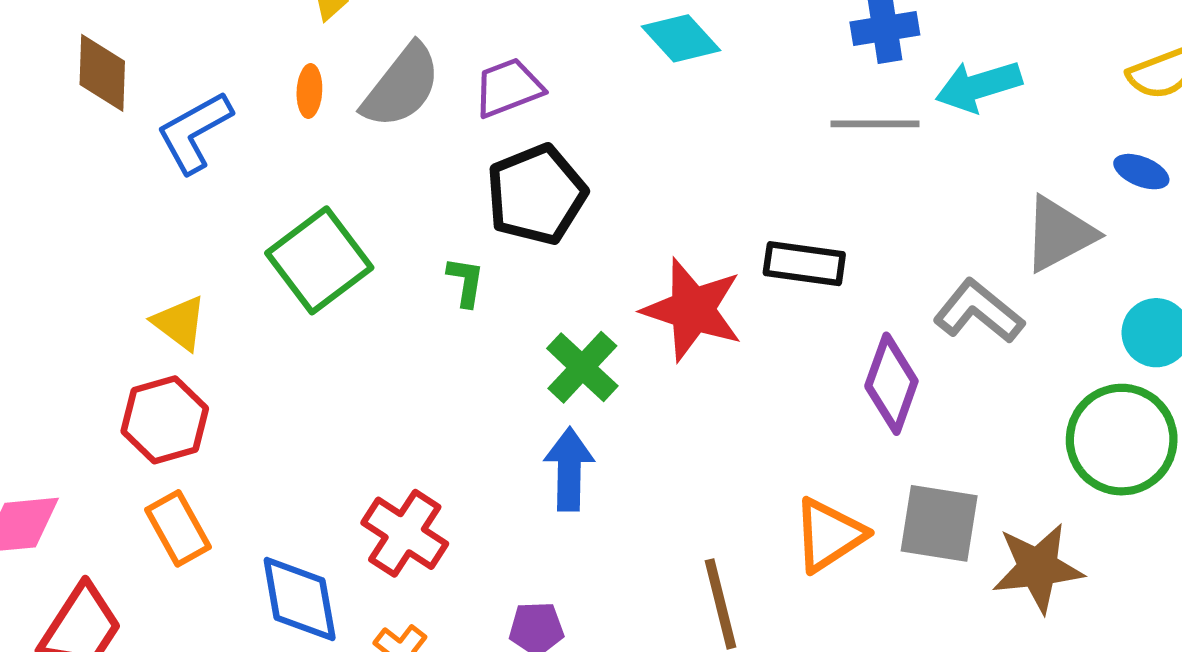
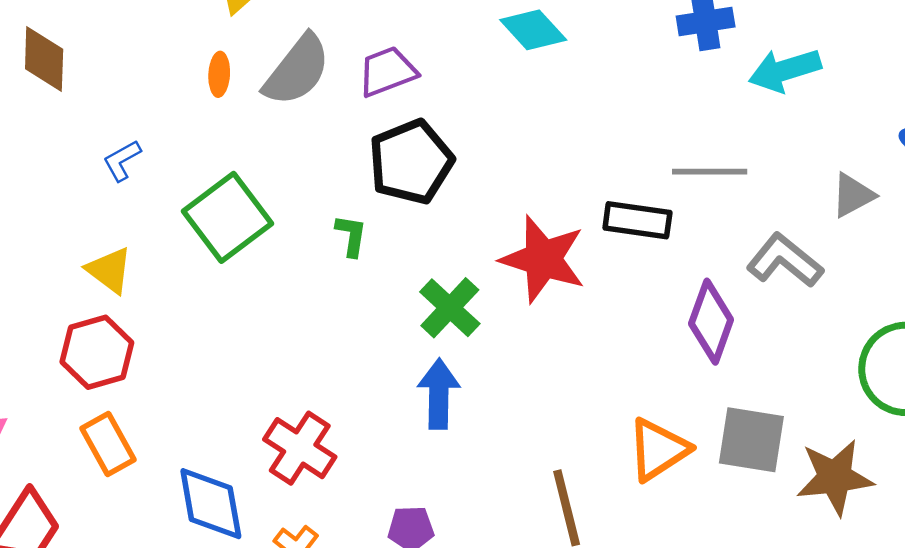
gray line: (875, 124) -> (710, 172), moved
blue L-shape: (194, 132) -> (122, 160), moved, size x0.6
gray triangle: (1059, 234) -> (853, 195), size x0.7

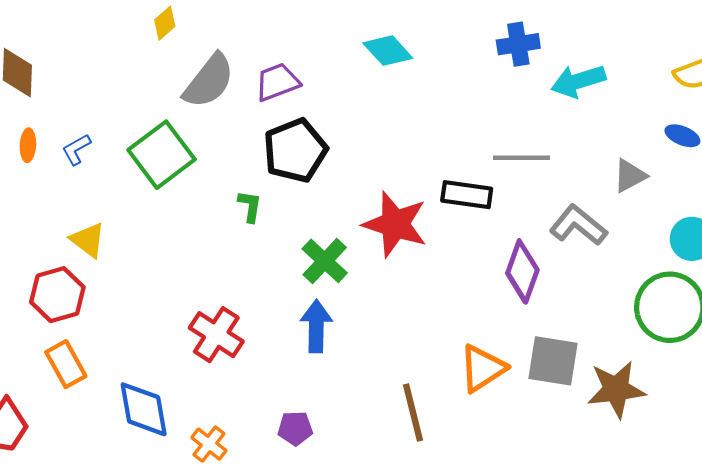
orange ellipse: (219, 74) -> (28, 145), moved
green square: (228, 217) -> (162, 155), moved
yellow triangle: (109, 270) -> (88, 240), moved
red cross: (300, 448) -> (216, 335), moved

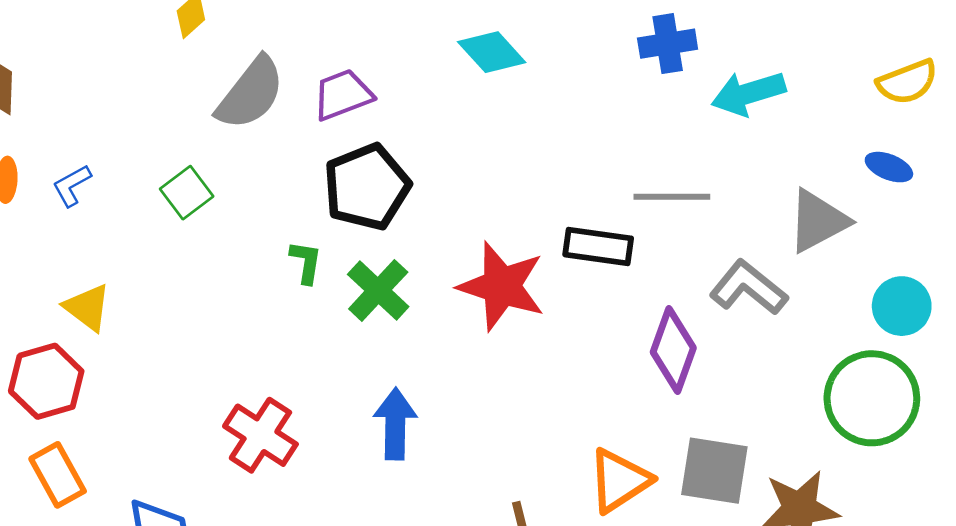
green square: (162, 155) -> (187, 193), size x0.6
gray triangle: (630, 176) -> (818, 221), size x1.4
green cross: (325, 261) -> (378, 290), moved

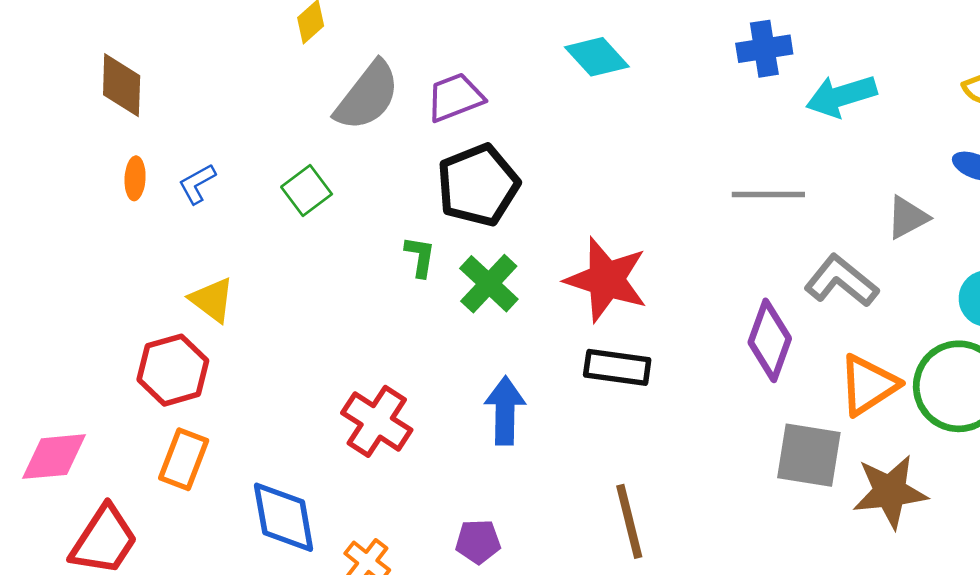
gray triangle: (818, 221) -> (907, 217), size x0.7
black rectangle: (598, 246) -> (617, 367), moved
orange rectangle: (58, 475) -> (184, 459), turned 50
orange triangle: (619, 481) -> (868, 385), moved

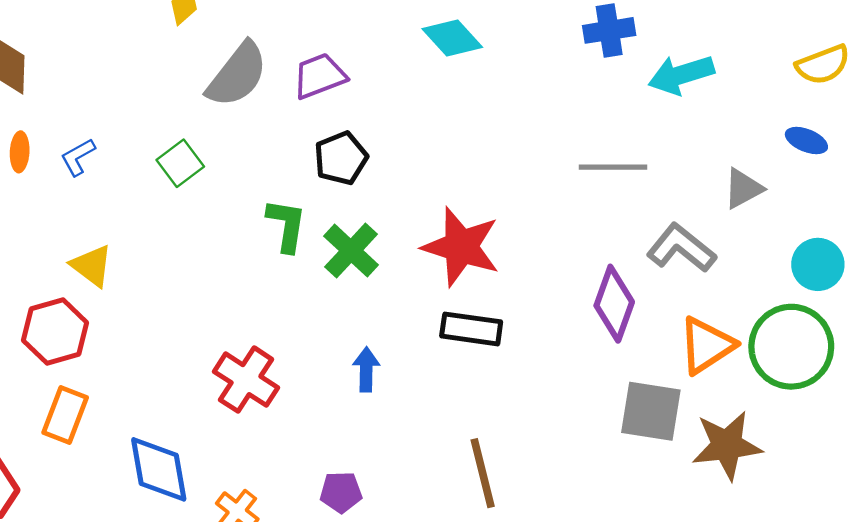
black pentagon: (478, 185) -> (341, 158), size x0.7
green L-shape: (420, 257) -> (287, 225), size x1.4
blue arrow: (505, 411) -> (366, 369), size x0.7

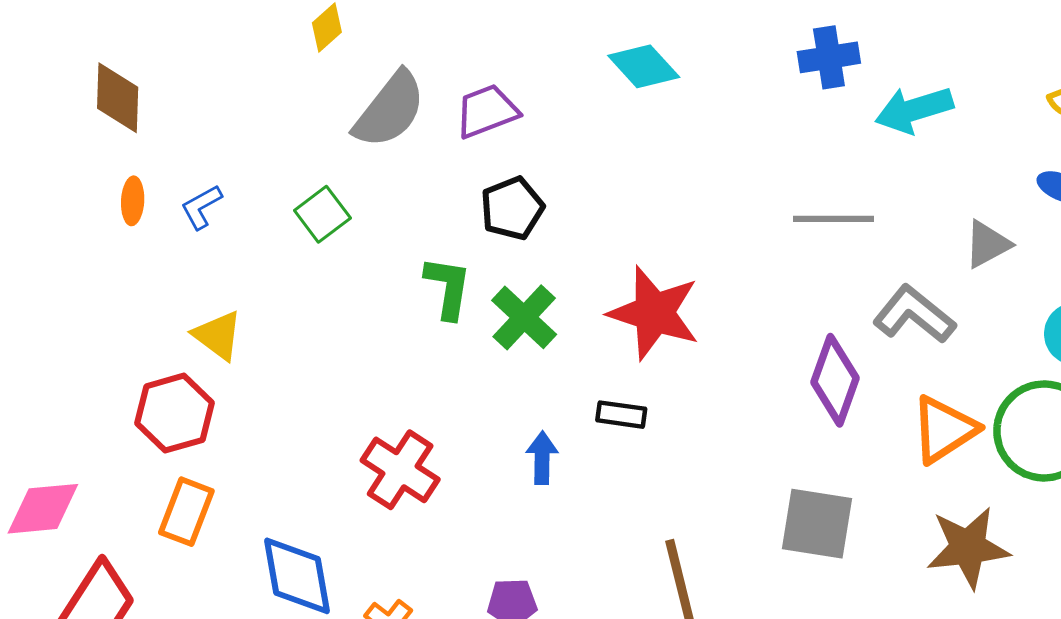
black rectangle: (471, 329) -> (621, 415), moved, size x0.7
gray square: (651, 411) -> (817, 524), moved

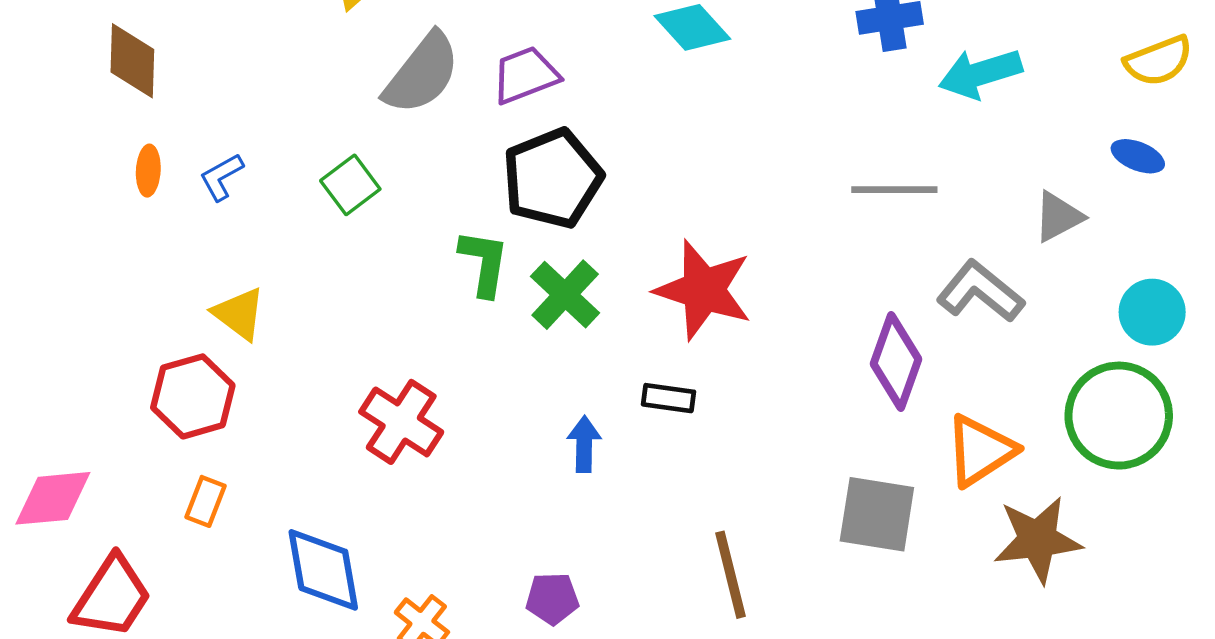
black pentagon: (512, 208) -> (552, 178), size x1.5
orange triangle: (944, 429) -> (980, 451), moved
red cross: (400, 470) -> (401, 422), moved
orange rectangle: (186, 512) -> (206, 501), size x0.7

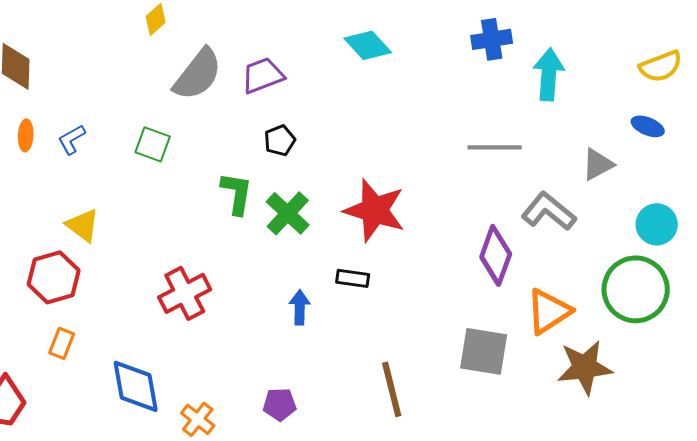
cyan arrow: (980, 73) -> (549, 74), turned 111
black pentagon: (552, 178) -> (280, 140), size x0.5
green square: (350, 185) -> (153, 144), turned -33
red cross: (401, 422) -> (185, 293), turned 30

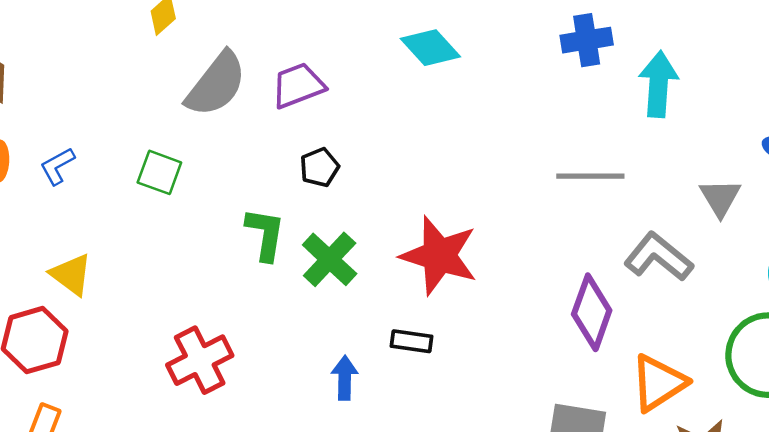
gray triangle: (598, 164) -> (720, 198), turned -33

